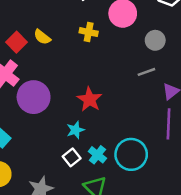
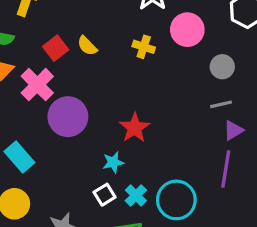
gray line: (146, 72) -> (221, 104), moved

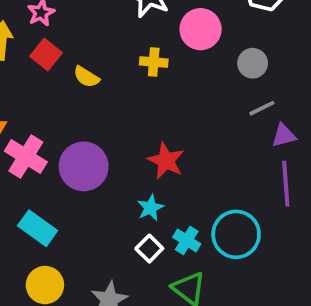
red square: (56, 48) -> (46, 54), moved
pink cross: (37, 85) -> (26, 156), moved
purple triangle: (233, 130) -> (284, 136), turned 30

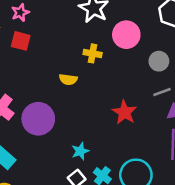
red square: (46, 54) -> (21, 41), turned -30
yellow semicircle: (86, 77) -> (68, 79), moved, turned -30
red star: (166, 161) -> (124, 112), moved

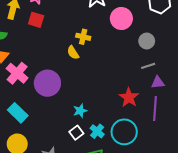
yellow cross: (93, 53) -> (83, 37), moved
yellow semicircle: (68, 79) -> (73, 53), turned 48
red star: (124, 112) -> (129, 97), moved

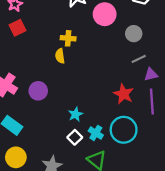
red square: (36, 20) -> (18, 28), turned -35
yellow semicircle: (73, 53) -> (60, 56), turned 32
purple circle: (47, 83) -> (38, 91), size x0.7

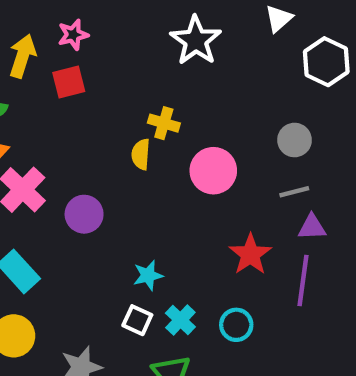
pink circle: (105, 14) -> (213, 171), moved
cyan circle: (124, 130) -> (236, 325), size x0.6
white square: (75, 137) -> (137, 320), turned -32

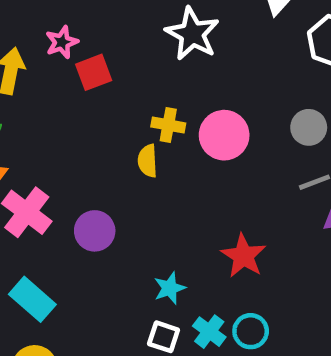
red square: (69, 82) -> (94, 72), moved
pink circle: (213, 171) -> (224, 135), moved
red star: (250, 254) -> (243, 256), moved
cyan circle: (236, 325) -> (251, 331), moved

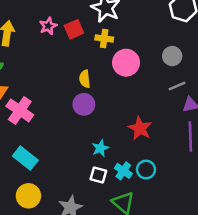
pink star: (62, 42) -> (48, 26), moved
red square: (94, 72) -> (74, 29), moved
yellow cross: (168, 125) -> (104, 39), moved
purple circle: (95, 231) -> (84, 104), moved

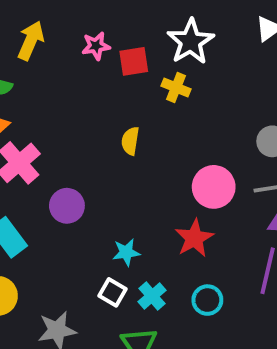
pink circle: (126, 63) -> (214, 187), moved
purple circle: (84, 104) -> (67, 206), moved
cyan circle: (146, 170) -> (207, 300), moved

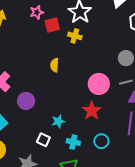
pink star: (96, 46) -> (37, 12), moved
white square: (112, 292) -> (43, 140), moved
cyan cross: (152, 296) -> (73, 142), turned -32

